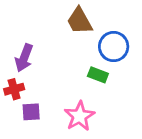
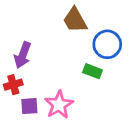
pink star: (79, 116) -> (59, 105), moved

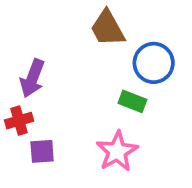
pink star: (59, 105) -> (117, 151), moved

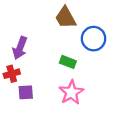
green rectangle: (132, 101) -> (68, 62), moved

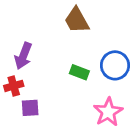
blue circle: (94, 39) -> (115, 65), moved
pink star: (71, 92) -> (108, 112), moved

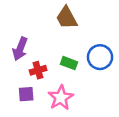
red cross: (14, 86) -> (38, 70), moved
pink star: (108, 112) -> (61, 98), moved

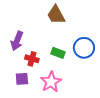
red cross: (38, 70) -> (32, 59), turned 32

